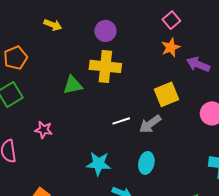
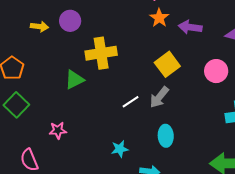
purple circle: (105, 31) -> (70, 21), moved
cyan star: (99, 164) -> (120, 149), size x0.7

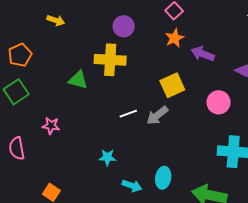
purple circle: (70, 21) -> (124, 26), moved
green triangle: (74, 80) -> (78, 80), turned 30
cyan ellipse: (166, 136) -> (163, 178), moved

